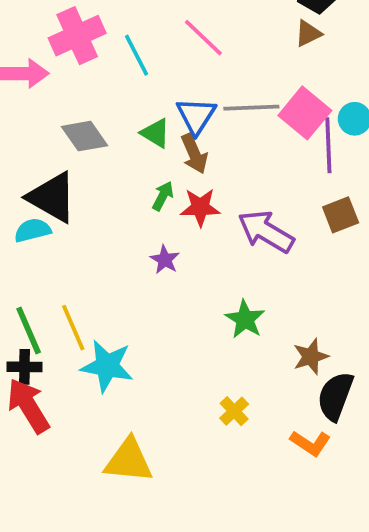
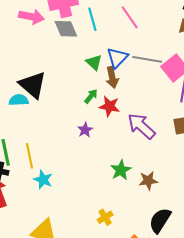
gray diamond: (84, 136) -> (66, 29), moved
brown star: (311, 357) -> (148, 181), moved
cyan star: (107, 366) -> (43, 180), size x0.7

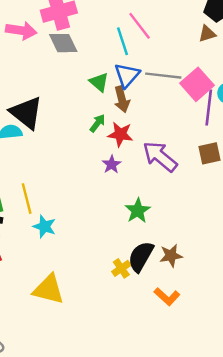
cyan line: (92, 19) -> (122, 41), moved
purple star: (85, 130) -> (112, 164), moved
brown star: (148, 181) -> (171, 256), moved
black semicircle: (160, 220) -> (141, 257), moved

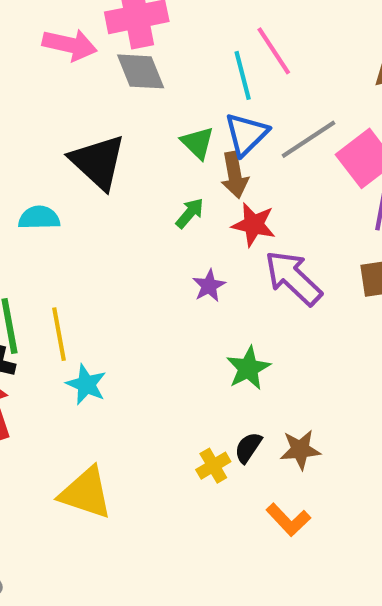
gray line: (163, 76) -> (308, 139), turned -44
black triangle: (26, 113) -> (98, 162), moved
red star: (120, 134) -> (254, 225), moved
black semicircle: (141, 257) -> (248, 448), size x0.6

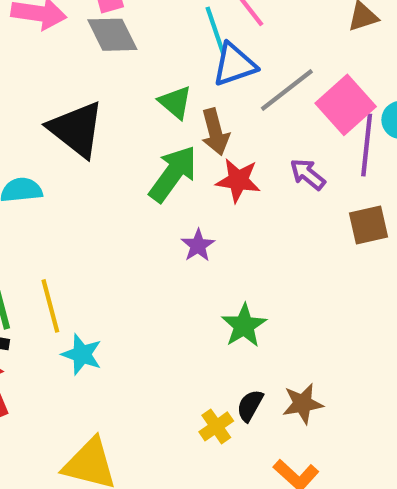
blue triangle: (246, 134) -> (234, 65), moved, turned 30
green arrow: (190, 213) -> (173, 174), size x1.8
purple arrow: (293, 278) -> (308, 174), moved, size x0.6

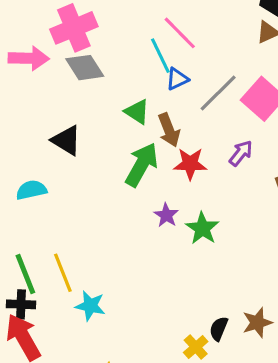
blue triangle: (234, 65) -> (177, 79), size x0.7
black triangle: (76, 129) -> (66, 140), size x0.7
purple arrow: (308, 174) -> (241, 153), turned 96
green star: (244, 326) -> (202, 228), moved

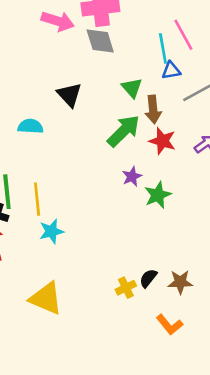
cyan star: (90, 306) -> (51, 231), turned 30

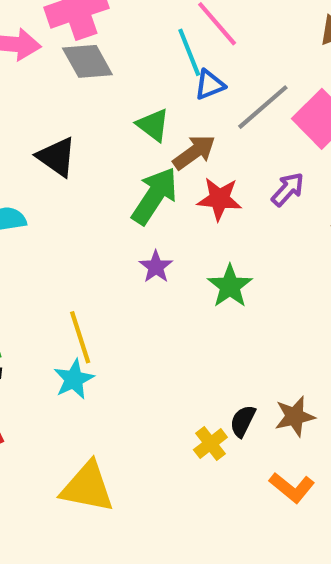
brown arrow: (153, 109) -> (194, 152), turned -108
purple star: (132, 177) -> (156, 267), moved
yellow line: (37, 199) -> (80, 337), moved

